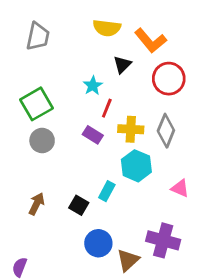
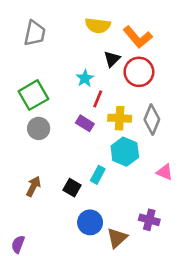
red circle: (169, 79) -> (139, 72), moved
purple cross: (163, 240) -> (149, 220), size x0.7

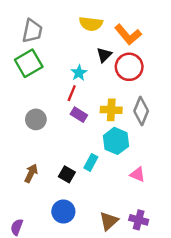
green square: (33, 95) -> (29, 63), moved
red line: (98, 99) -> (72, 93), moved
pink triangle: (165, 172) -> (138, 174), moved
purple cross: (149, 220) -> (139, 220), moved
blue circle: (90, 222) -> (63, 211), moved

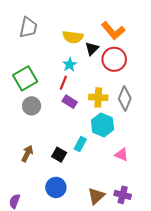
yellow semicircle: (91, 24) -> (73, 37), moved
green square: (29, 63) -> (25, 78), moved

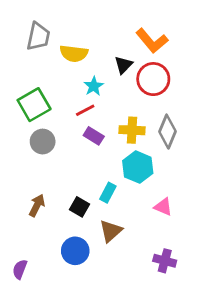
yellow semicircle: (73, 37) -> (74, 53), moved
red line: (63, 83) -> (85, 110), turned 40
brown triangle: (96, 196) -> (111, 231), moved

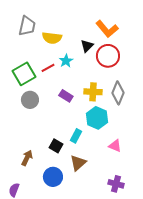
red line: (85, 110) -> (48, 68), moved
brown arrow: (37, 205) -> (27, 158), moved

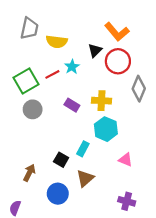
gray diamond: (118, 93) -> (139, 89), moved

